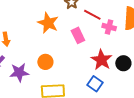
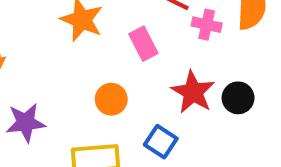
orange circle: (45, 62) -> (111, 99), moved
blue square: (95, 84) -> (161, 142), moved

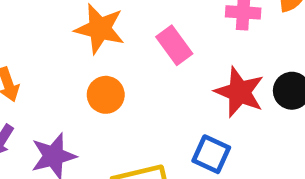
orange circle: (111, 99) -> (106, 95), moved

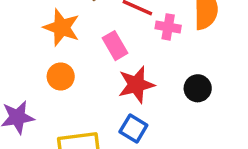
red star: (239, 92) -> (136, 85), moved, turned 30

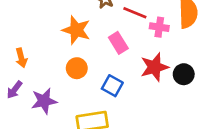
red star: (136, 85) -> (154, 67), moved
blue square: (133, 128) -> (112, 86), moved

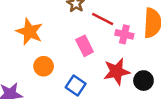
orange star: (76, 30) -> (30, 32), moved

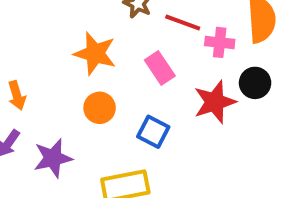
orange star: (30, 32) -> (95, 54), moved
black circle: (143, 81) -> (255, 83), moved

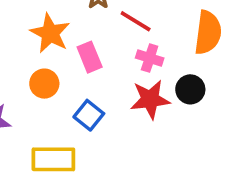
pink cross: (220, 42) -> (150, 58), moved
pink rectangle: (160, 68) -> (90, 57), moved

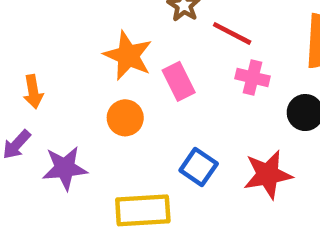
red star: (150, 99) -> (268, 174), moved
blue square: (89, 115) -> (199, 167), moved

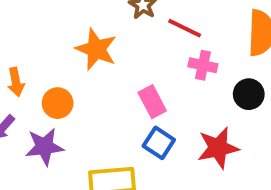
pink rectangle: (179, 81) -> (152, 102), moved
orange circle: (125, 118) -> (58, 103), moved

